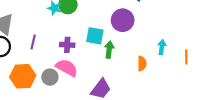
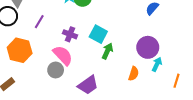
purple circle: (123, 20) -> (148, 47), moved
gray circle: (50, 77) -> (56, 70), moved

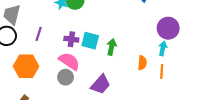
cyan square: (98, 34) -> (90, 41), moved
purple circle: (148, 47) -> (168, 28), moved
orange line: (177, 81) -> (162, 71), moved

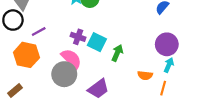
purple circle: (168, 28) -> (167, 44), moved
purple line: (39, 34) -> (39, 31), moved, turned 32
orange semicircle: (142, 63) -> (145, 75), turned 80
gray circle: (66, 77) -> (64, 74), size x1.5

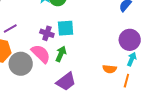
cyan square: (97, 42) -> (66, 28), moved, turned -30
green arrow: (117, 53) -> (61, 54), moved
gray circle: (64, 74) -> (21, 64), moved

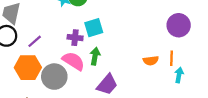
purple circle: (130, 40) -> (179, 25), moved
cyan arrow: (132, 59) -> (179, 75), moved
orange line: (126, 81) -> (171, 58), moved

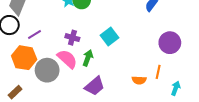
cyan square: (94, 28) -> (109, 36), moved, turned -30
orange semicircle: (151, 61) -> (139, 80), moved
cyan arrow: (179, 75) -> (176, 88), moved

